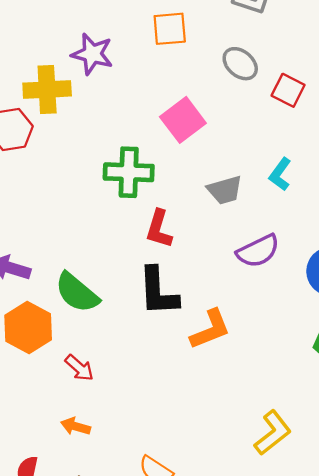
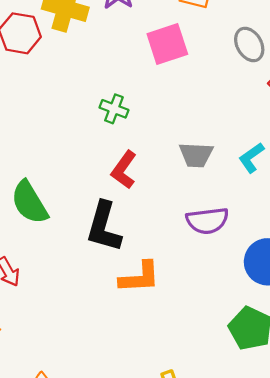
pink square: (183, 120) -> (167, 44), moved
green cross: (129, 172) -> (114, 109), size x0.6

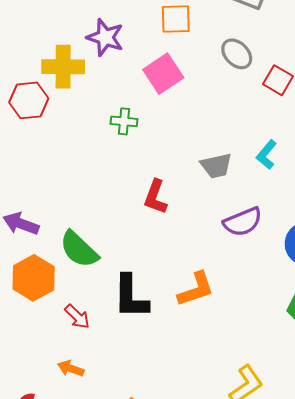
green cross: (114, 109) -> (124, 121), moved
black L-shape: (104, 227) -> (131, 297), moved

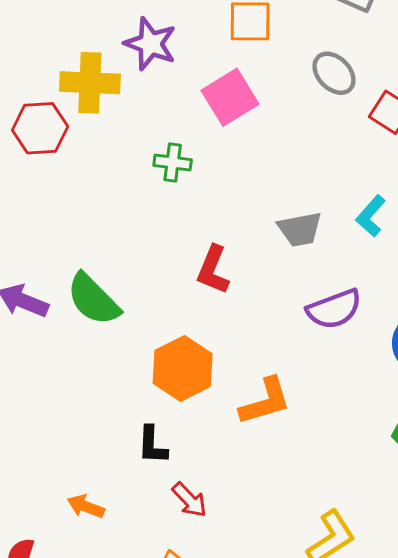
green semicircle: (79, 249) -> (93, 299), moved
orange hexagon: (34, 278) -> (183, 368), moved
black L-shape: (131, 297) -> (152, 445), moved, size x0.6
red arrow: (77, 317) -> (189, 500), moved

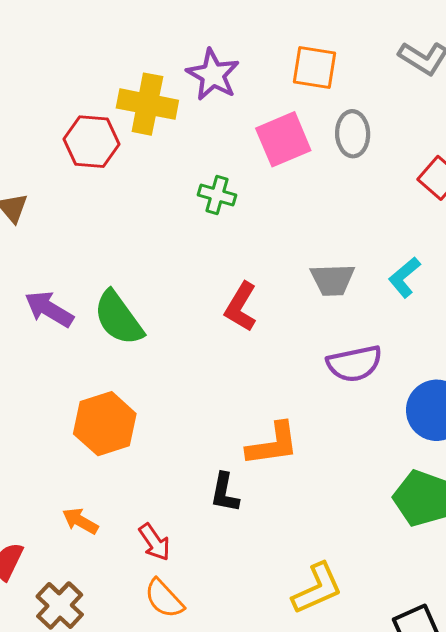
gray ellipse: (334, 73) -> (353, 134), moved, turned 33
orange hexagon: (183, 368) -> (105, 424), moved
black L-shape: (152, 445) -> (225, 493), moved
red arrow: (189, 500) -> (154, 542), moved

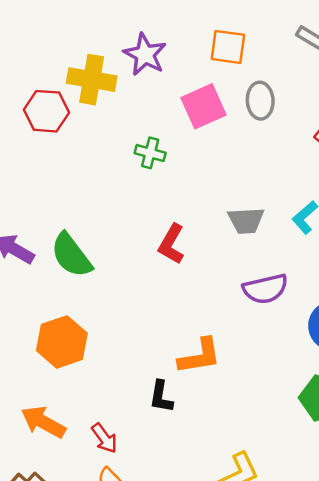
orange arrow: (80, 521) -> (43, 422), size x1.5

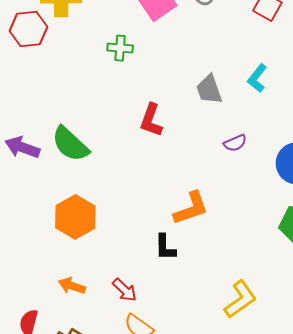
gray trapezoid: (246, 221) -> (209, 90), turned 84
purple semicircle: (265, 289) -> (235, 143), size x0.6
orange arrow: (43, 422) -> (72, 286), size x0.7

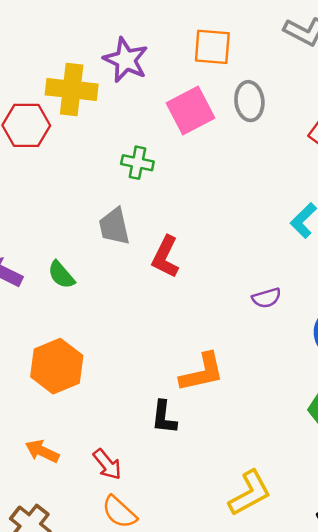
gray trapezoid: (209, 90) -> (114, 226), moved
green semicircle: (70, 144) -> (61, 275), size x0.6

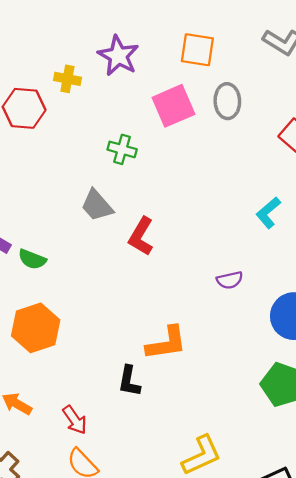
yellow cross: (72, 89) -> (67, 79), size x0.6
gray trapezoid: (114, 226) -> (97, 205), turned -33
green semicircle: (61, 275) -> (32, 259), moved, turned -32

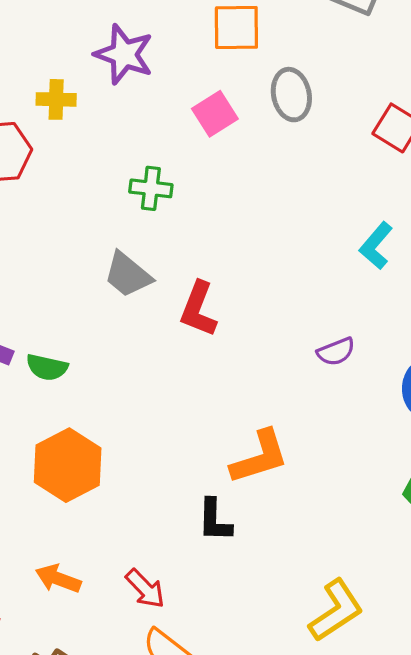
pink square: (173, 106) -> (215, 114), size x0.7

